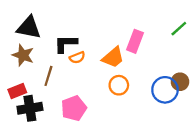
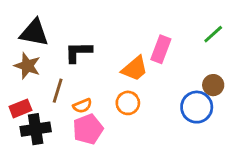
orange semicircle: (77, 57) -> (82, 106), moved
brown circle: (180, 82) -> (213, 85), moved
orange circle: (119, 85) -> (128, 103), moved

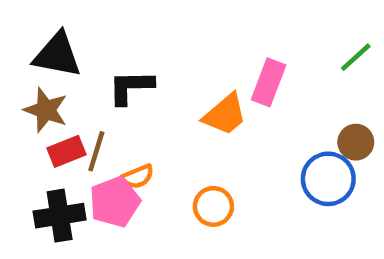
orange circle: (128, 103) -> (213, 206), moved
red rectangle: (20, 108) -> (66, 151), moved
pink pentagon: (88, 129) -> (115, 202), moved

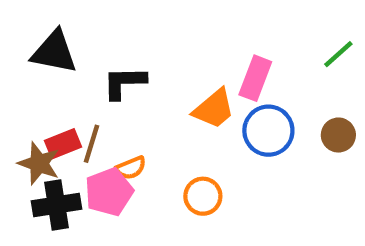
brown star: (46, 110) -> (39, 163), moved
blue circle: (328, 179) -> (268, 131), moved

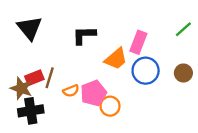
black triangle: (54, 52) -> (30, 28), turned 40
black L-shape: (124, 83) -> (84, 35), moved
pink pentagon: (109, 192) -> (93, 93), moved

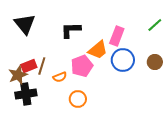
brown star: (21, 88) -> (18, 75), turned 30
pink pentagon: (93, 93) -> (82, 66), moved
orange circle: (110, 106) -> (78, 99), moved

